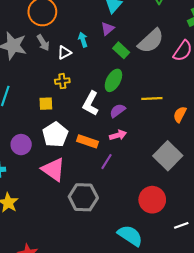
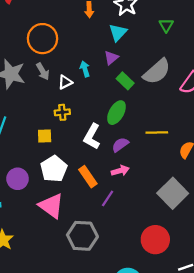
orange rectangle: (87, 141) -> (88, 177), turned 36

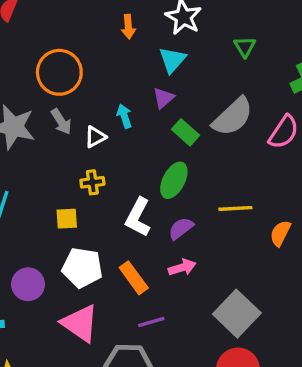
white pentagon: (54, 169) -> (82, 268), turned -30
gray square: (173, 193) -> (237, 314), moved
purple line: (108, 198) -> (151, 322), moved, turned 42

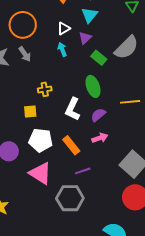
white triangle: (95, 137) -> (64, 28), moved
green ellipse: (174, 180) -> (93, 86), turned -45

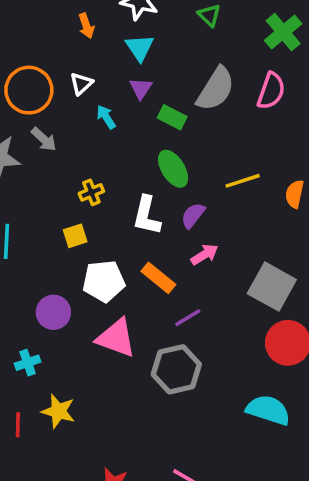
white triangle: (64, 28) -> (81, 84), moved

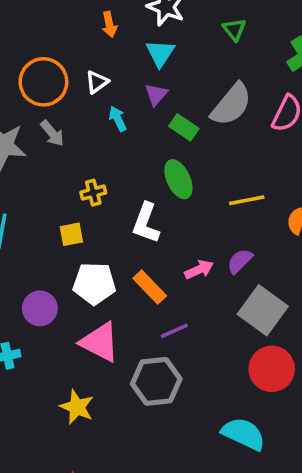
purple semicircle: (193, 215) -> (240, 261), moved
yellow star: (58, 411) -> (77, 407), moved

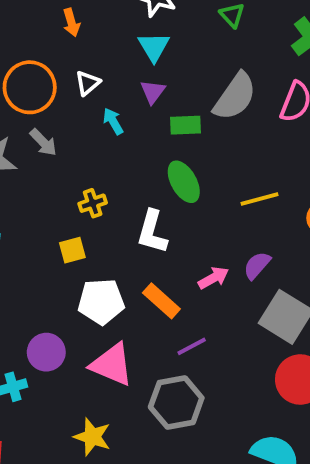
orange arrow: (109, 25) -> (71, 23), moved
green rectangle: (184, 127) -> (185, 125), turned -32
purple circle: (40, 308) -> (46, 352), moved

